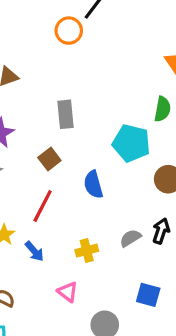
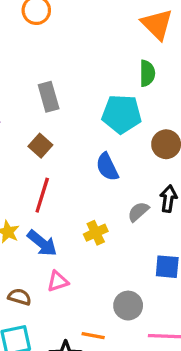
blue semicircle: (93, 185) -> (107, 167), moved
blue arrow: (34, 251) -> (42, 243), size x1.4
pink triangle: (68, 292) -> (58, 281), moved, turned -45

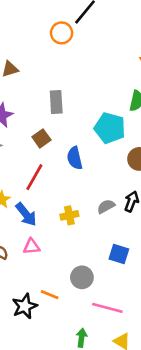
blue semicircle: (107, 167) -> (75, 158), moved

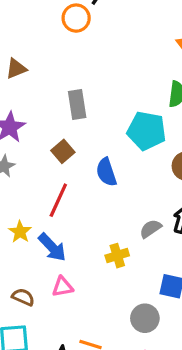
yellow cross: (69, 215) -> (117, 256), moved
gray circle: (82, 277) -> (145, 318), moved

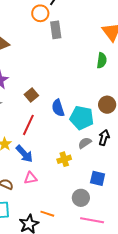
gray rectangle: (77, 104) -> (56, 30), moved
cyan pentagon: (147, 131) -> (82, 118), moved

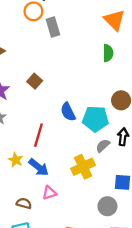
brown square: (31, 95) -> (35, 81), moved
yellow cross: (64, 159) -> (83, 167), size x1.5

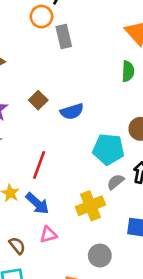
blue semicircle: (68, 112) -> (72, 111), moved, turned -84
brown semicircle: (24, 203) -> (17, 246), turned 32
gray circle: (107, 206) -> (100, 256), moved

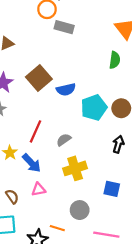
gray rectangle: (64, 36) -> (64, 27), turned -66
brown square: (38, 100) -> (39, 78), size x1.6
cyan pentagon: (108, 149) -> (94, 108), moved, turned -30
gray semicircle: (116, 182) -> (64, 140), moved

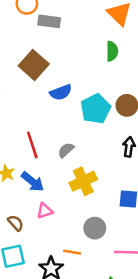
brown square: (39, 78) -> (34, 65), moved
red line: (35, 131) -> (32, 145), turned -35

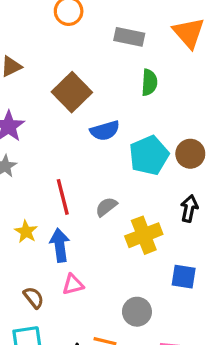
gray rectangle: (49, 21) -> (129, 37), moved
green semicircle: (112, 51) -> (149, 82), moved
yellow cross: (83, 181) -> (144, 235), moved
blue arrow: (33, 182) -> (60, 245), turned -140

